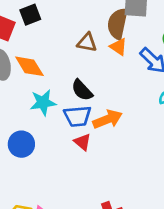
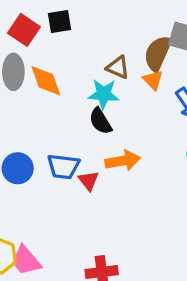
cyan star: (43, 103) -> (104, 94), moved
blue trapezoid: (77, 116) -> (63, 166), moved

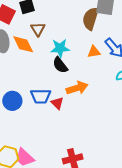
brown triangle: (118, 67) -> (38, 29), moved, turned 42
orange triangle: (153, 80) -> (94, 52), moved, turned -48

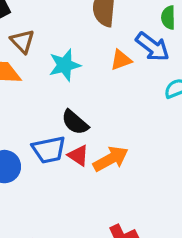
black semicircle: (60, 65) -> (75, 122), moved
orange arrow: (77, 88) -> (111, 159), moved

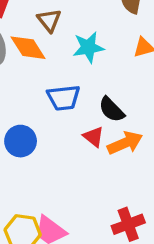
black semicircle: (75, 122) -> (112, 110), moved
blue trapezoid: (49, 150) -> (64, 98), moved

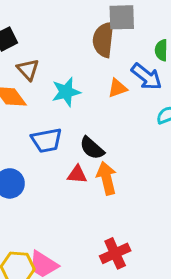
red triangle: (94, 137) -> (77, 174), turned -30
orange arrow: (125, 143) -> (107, 178), turned -76

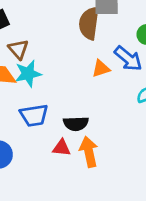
cyan star: (66, 92) -> (28, 74), moved
black semicircle: (92, 148) -> (76, 124), turned -45

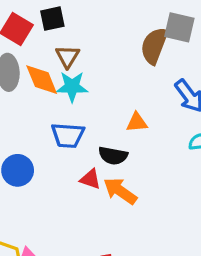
orange triangle: (101, 69) -> (137, 122), moved
orange arrow: (89, 152) -> (120, 191), turned -56

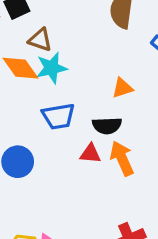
brown triangle: (67, 57) -> (40, 40), turned -30
orange arrow: (120, 191) -> (122, 158), turned 44

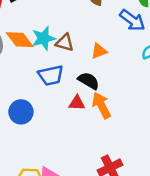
brown triangle: (40, 40) -> (65, 43), moved
black semicircle: (107, 126) -> (89, 81), turned -145

